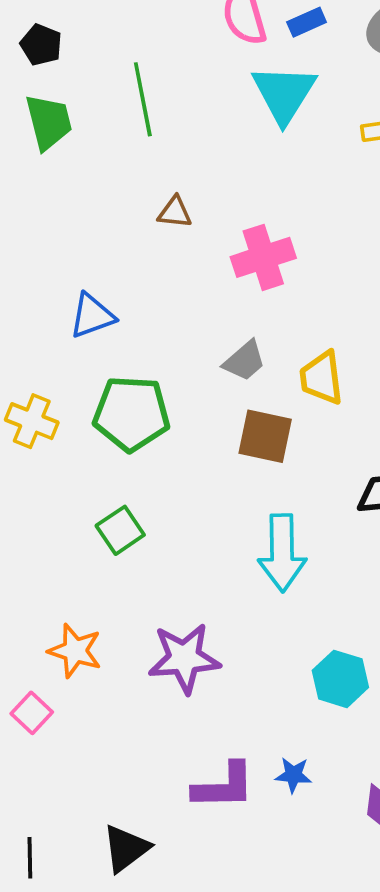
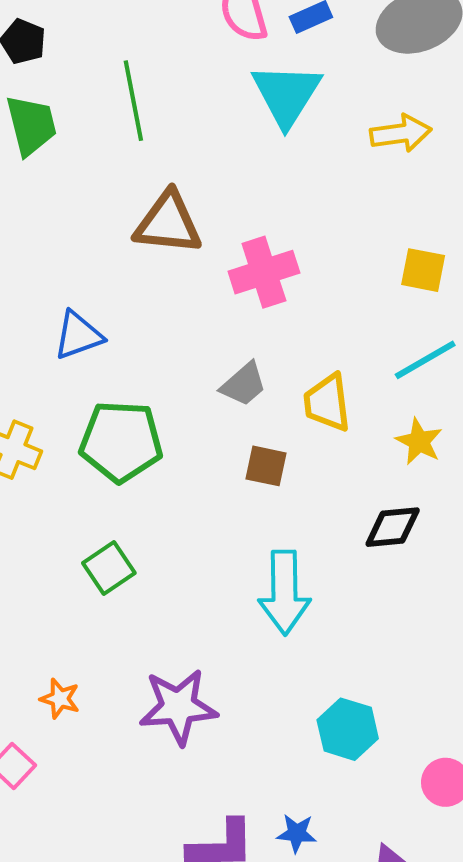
brown triangle: (175, 212) -> (168, 223), size x1.8
brown square: (265, 436) -> (266, 466), size x0.7
orange star: (75, 651) -> (60, 699), size x0.7

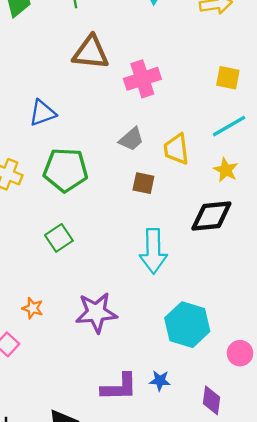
black diamond: (393, 527) -> (211, 216), size x1.4
cyan hexagon: (348, 729) -> (187, 325), size x1.4

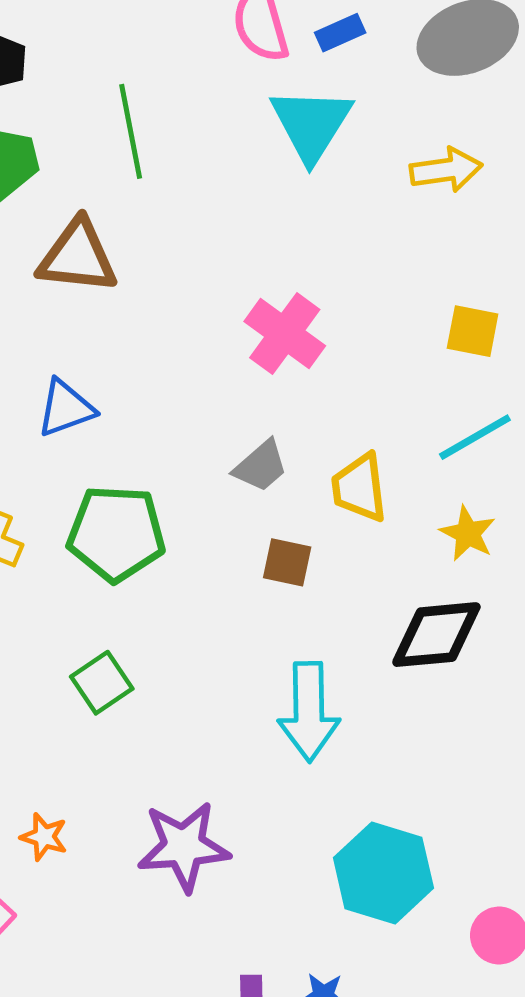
brown triangle: (91, 53) -> (78, 257), moved
pink cross: (142, 79) -> (285, 334), turned -36

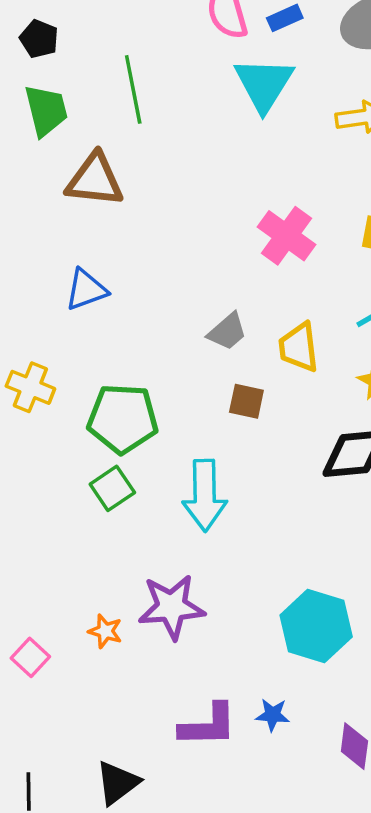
pink cross: (285, 334) -> (287, 236), moved
green pentagon: (116, 533) -> (123, 419), moved
cyan arrow: (309, 712) -> (205, 495), moved
orange star: (44, 837) -> (105, 631), moved

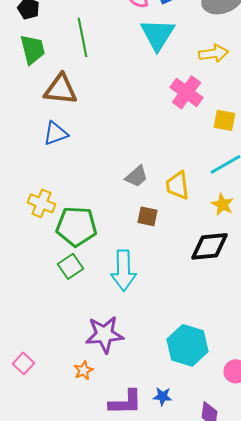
pink cross: (287, 236) -> (186, 92), moved
blue triangle: (86, 290) -> (56, 133), moved
yellow cross: (30, 387) -> (42, 203), moved
orange star: (105, 631) -> (84, 370), moved, turned 30

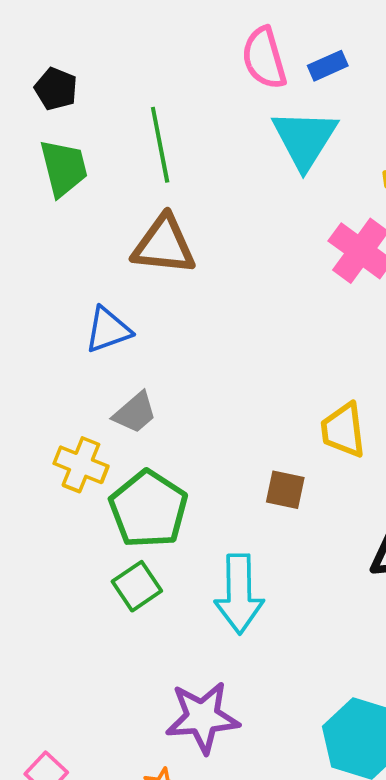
brown triangle: (60, 89) -> (164, 245), moved
gray trapezoid: (136, 176) -> (135, 413), moved
green pentagon: (76, 226) -> (148, 509), turned 30

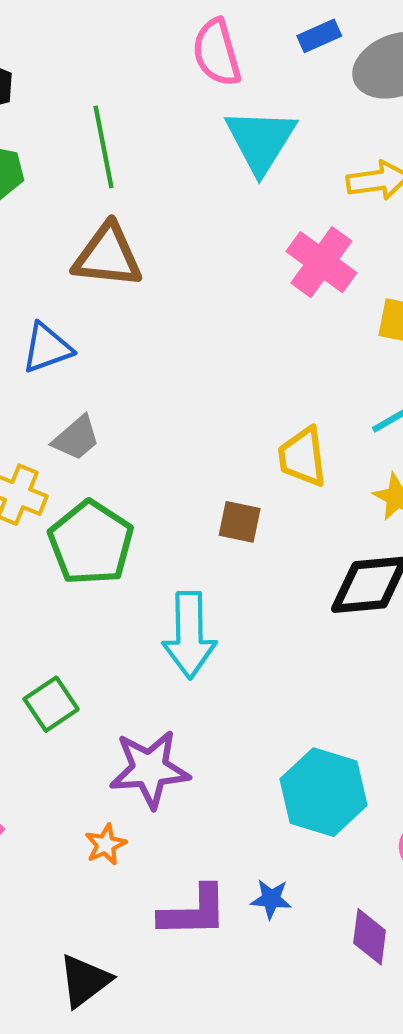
blue rectangle: (328, 66) -> (319, 36), moved
green square: (137, 586) -> (51, 704), moved

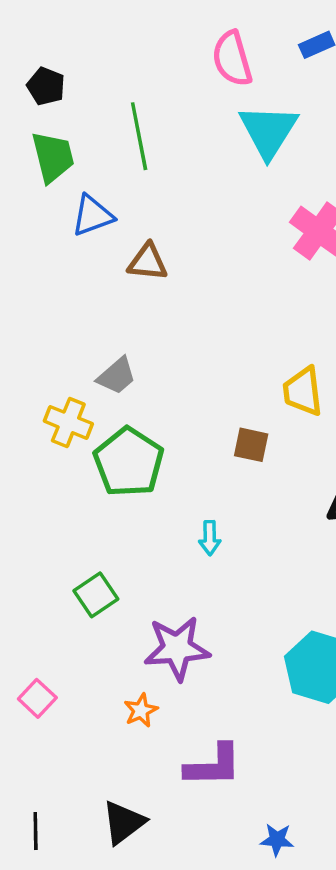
brown triangle: (108, 256) -> (148, 262), moved, size x0.7
blue triangle: (47, 348) -> (92, 216), moved
cyan arrow: (189, 635) -> (210, 538), size x0.5
blue star: (271, 899) -> (277, 840), moved

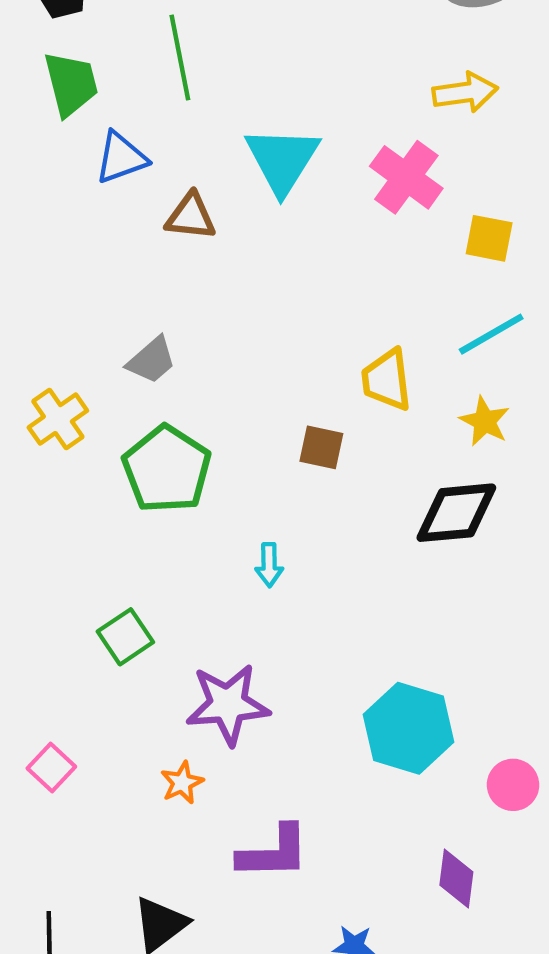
cyan triangle: (268, 131) -> (282, 160), moved
yellow cross: (68, 422) -> (58, 419), moved, turned 33

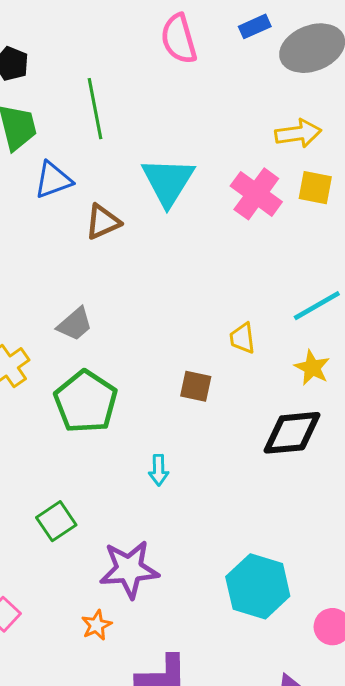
brown triangle: (191, 217) -> (103, 222), turned -30
yellow square: (489, 238) -> (315, 188), moved
yellow trapezoid: (387, 380) -> (242, 338), size x0.7

